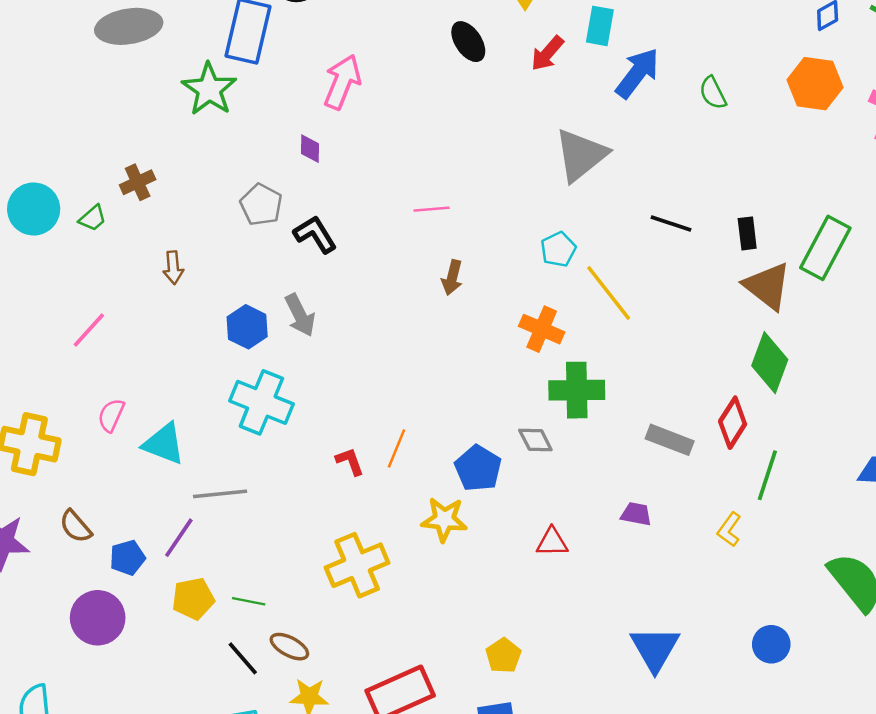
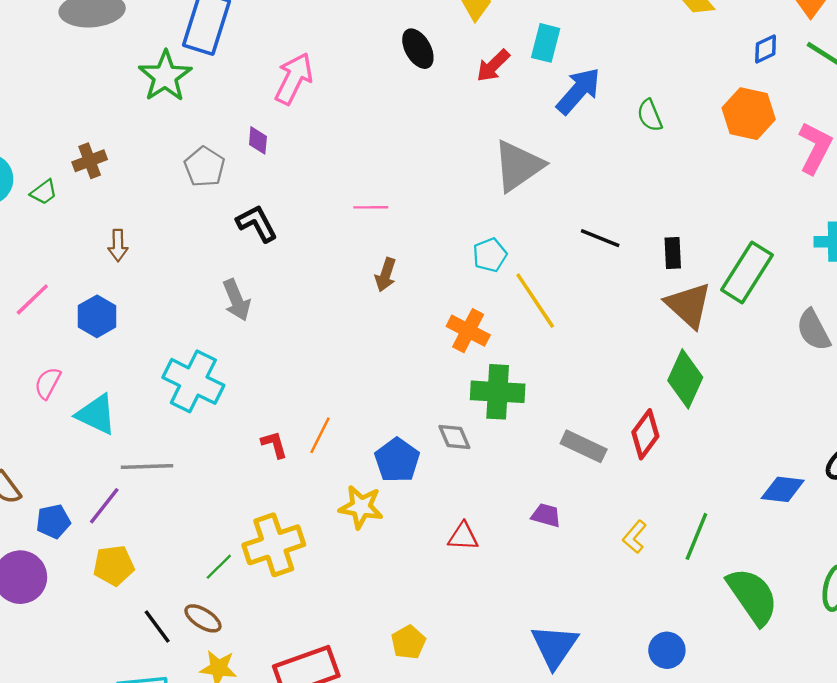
gray pentagon: (261, 205) -> (205, 167), moved
blue hexagon: (247, 327) -> (97, 316), moved
green line: (767, 475) -> (696, 536), moved
green line: (249, 601) -> (219, 567), moved, turned -60

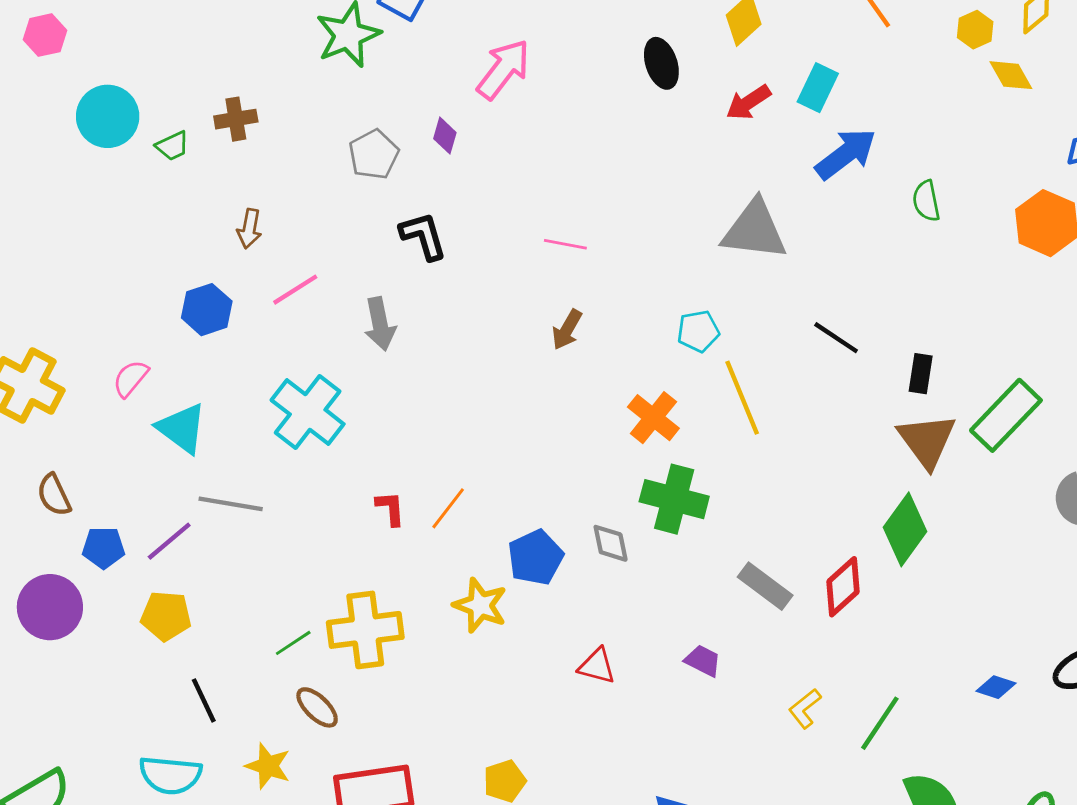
gray triangle: (518, 166) -> (754, 230), turned 30
pink line: (32, 299) -> (295, 290), moved
blue diamond: (783, 489) -> (996, 687), size x0.7
brown ellipse: (203, 618) -> (317, 707), moved

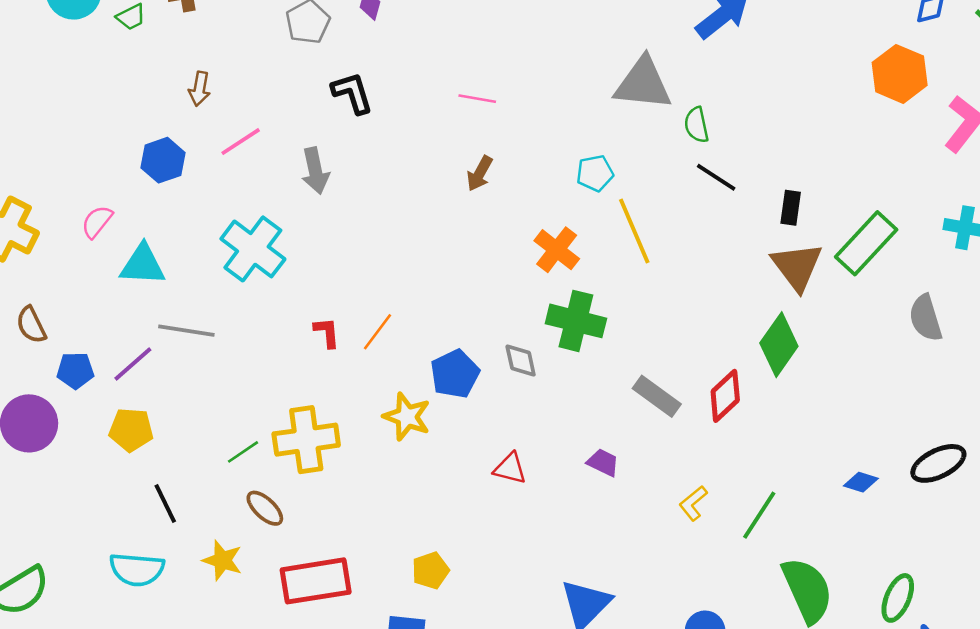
green semicircle: (926, 201) -> (696, 125), moved
cyan triangle: (182, 428) -> (143, 265), turned -33

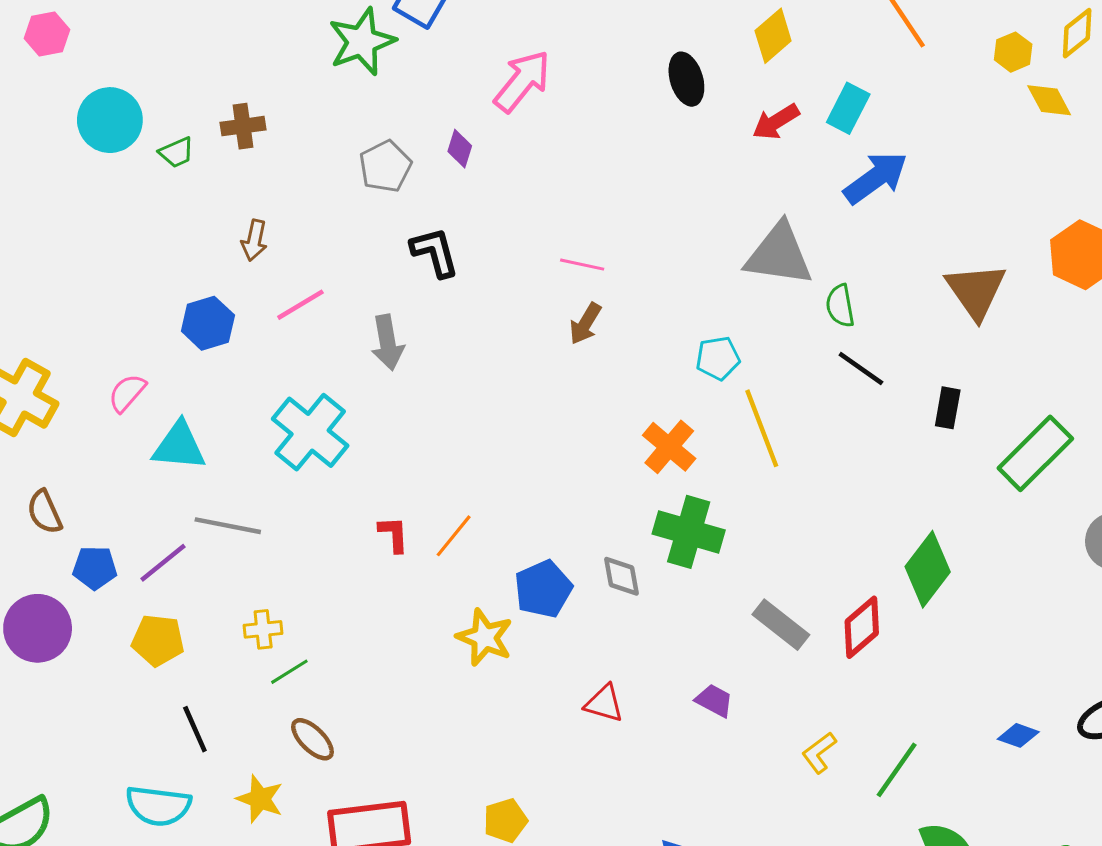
brown arrow: (480, 173) -> (585, 324), moved
brown triangle: (797, 266) -> (976, 291), moved
yellow cross: (306, 440) -> (263, 629), moved, size x0.5

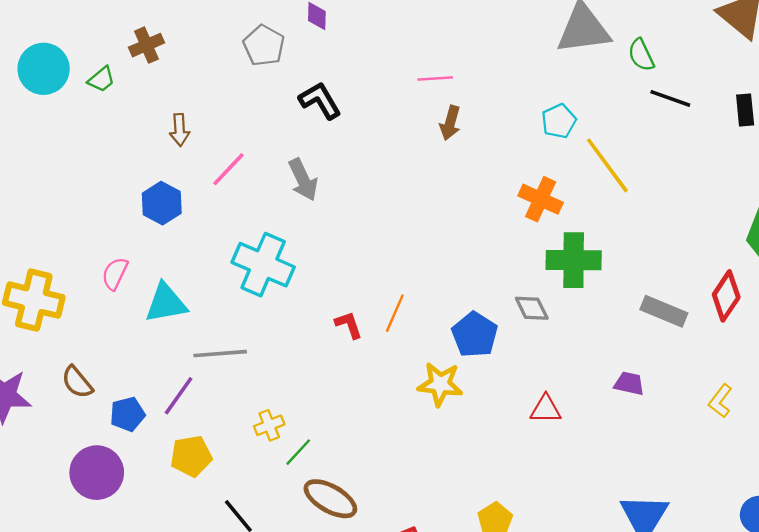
brown ellipse: (312, 739) -> (330, 499), size x1.4

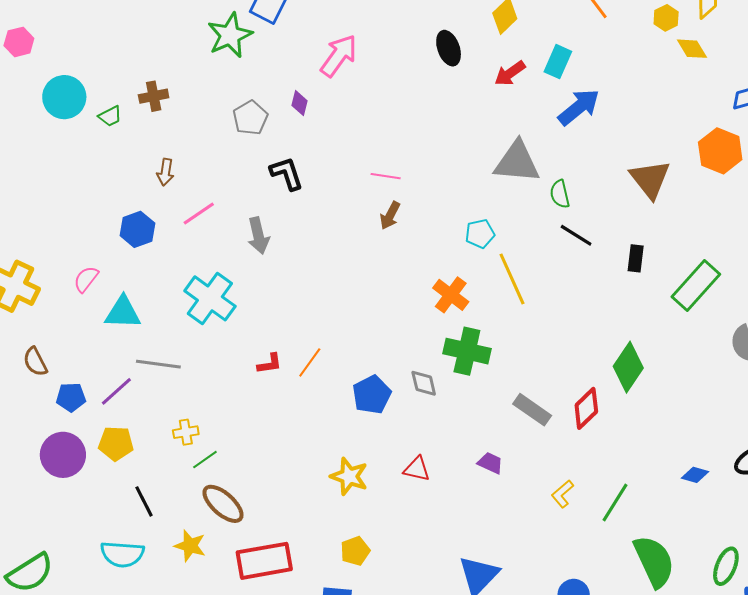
red L-shape: (349, 325) -> (270, 364), turned 88
yellow star: (440, 384) -> (349, 476), moved
purple circle: (97, 473) -> (63, 455), moved

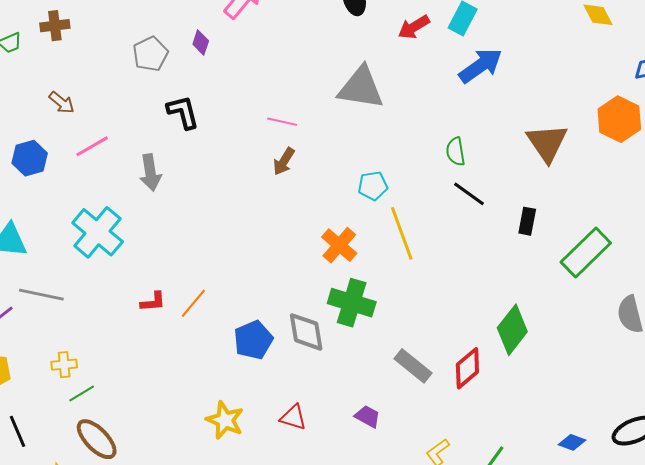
gray triangle: (517, 162) -> (361, 88), moved
brown arrow: (165, 172) -> (62, 103), turned -64
gray diamond: (424, 383) -> (306, 332), size x1.4

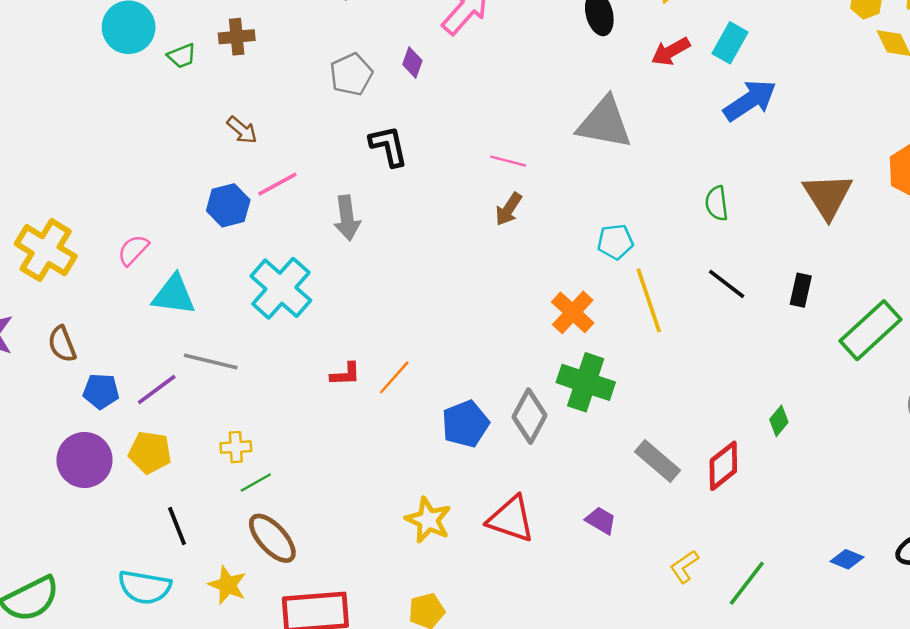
blue hexagon: (30, 158) -> (228, 205), moved
black line: (469, 194) -> (727, 284), moved
green diamond: (512, 330) -> (779, 421), size x0.5
gray diamond: (306, 332) -> (529, 416), turned 36
red triangle: (293, 417) -> (511, 519), size x1.5

